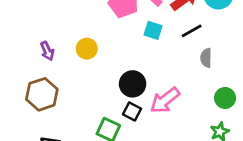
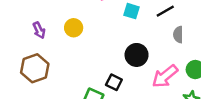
black circle: (133, 84) -> (137, 55), moved
pink arrow: (165, 100) -> (165, 76), moved

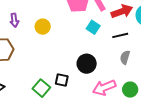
black square: (114, 82) -> (62, 80), turned -32

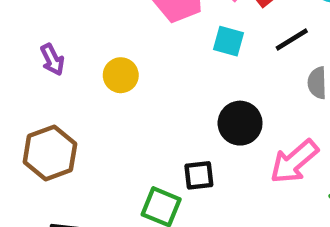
purple arrow: (14, 20) -> (52, 60), moved

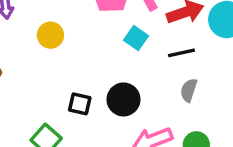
black square: (199, 175) -> (80, 104), moved

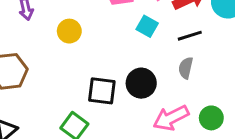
gray semicircle: (189, 90) -> (186, 68), moved
black square: (80, 104) -> (102, 91), size x1.4

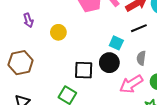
cyan square: (147, 26) -> (116, 43), moved
gray semicircle: (186, 68) -> (141, 58), moved

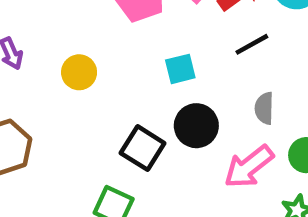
cyan square: (116, 43) -> (180, 69), moved, turned -32
black square: (84, 70) -> (143, 148), turned 36

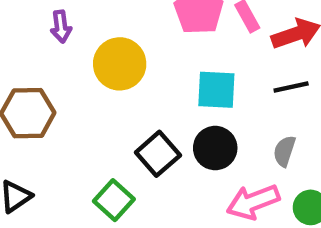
cyan square: (180, 69) -> (216, 90), size x1.4
yellow circle: (79, 72) -> (120, 64), size x1.5

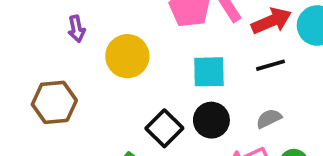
gray semicircle: (284, 151) -> (269, 119), turned 50

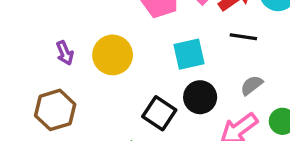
purple arrow: (77, 29) -> (65, 53), moved
black line: (271, 65) -> (243, 37), turned 36

